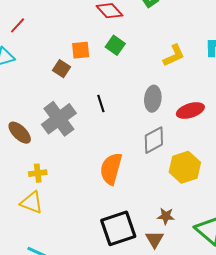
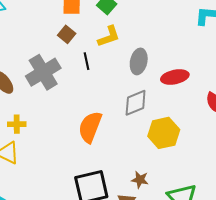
yellow L-shape: (174, 56) -> (109, 36), moved
brown square: (61, 69) -> (67, 34), moved

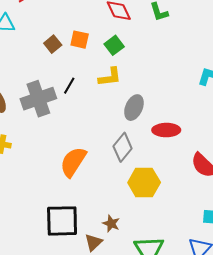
brown square: (67, 34) -> (53, 44), moved
black line: (87, 61) -> (69, 86), moved, turned 30
gray diamond: (136, 103) -> (123, 147), turned -40

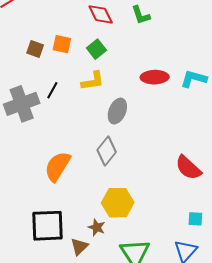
brown square: (53, 44) -> (35, 49), turned -30
red ellipse: (166, 130) -> (155, 77), moved
yellow hexagon: (144, 183) -> (118, 203), moved

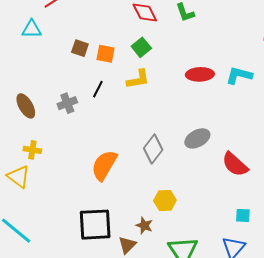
orange square: (62, 44) -> (105, 54), moved
gray cross: (22, 104) -> (67, 103), size x0.6
gray ellipse: (117, 111) -> (197, 138), moved, turned 40
yellow hexagon: (118, 203) -> (165, 201), size x0.7

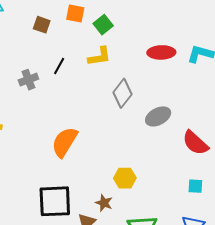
orange square: (105, 54) -> (75, 13), moved
gray diamond: (153, 149) -> (122, 93), moved
cyan square: (243, 215) -> (195, 186), moved

